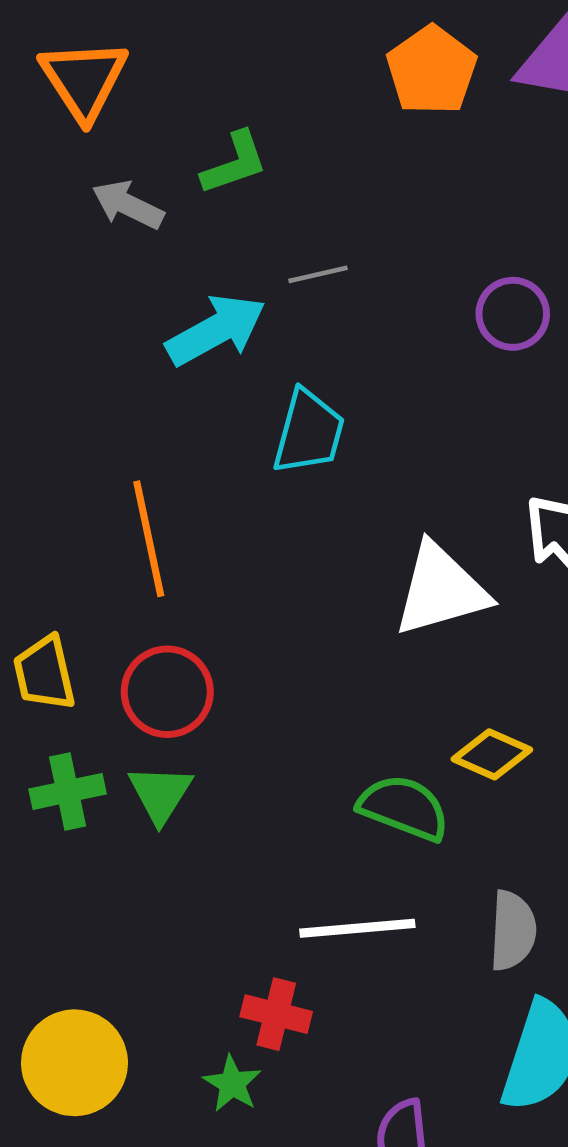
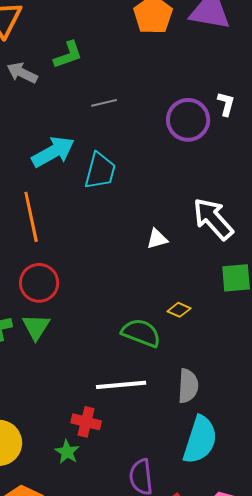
purple circle: (513, 314) -> (188, 120), size x1.4
cyan arrow: (216, 330) -> (53, 152), moved
white triangle: (441, 590) -> (157, 239), size x0.5
yellow diamond: (492, 754) -> (179, 310), size x0.7

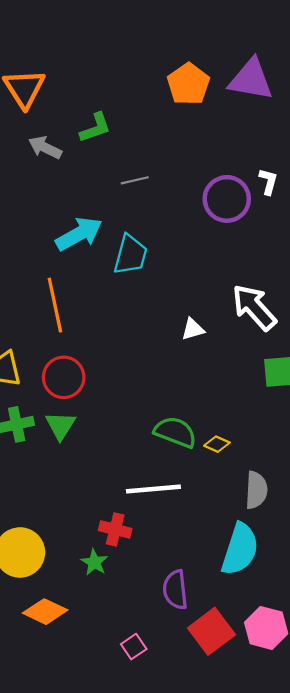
yellow diamond: (179, 310) -> (217, 444), moved
gray semicircle: (188, 386) -> (256, 490), moved

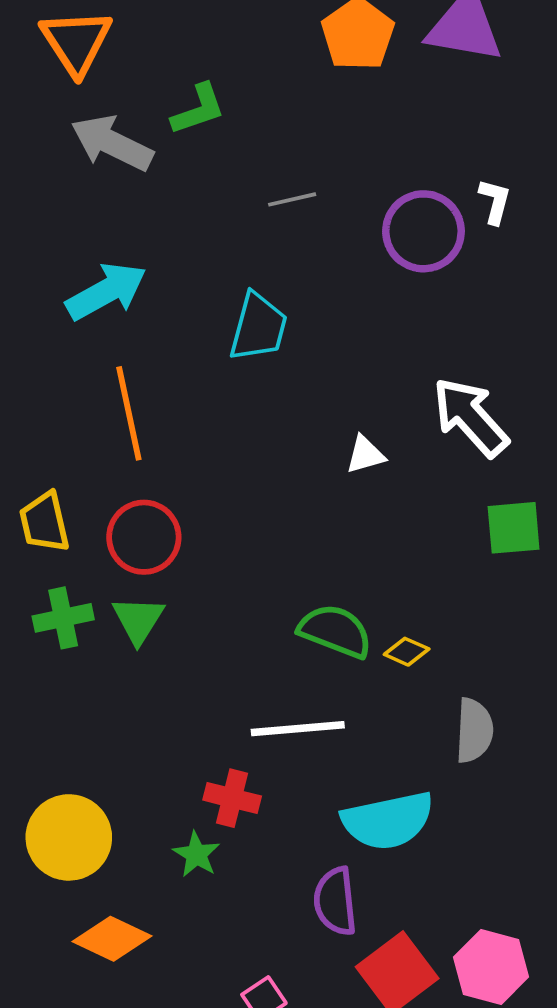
gray arrow: (45, 147) -> (112, 143), size x1.4
gray line: (135, 180) -> (292, 199), moved
cyan arrow: (79, 234) -> (106, 291), moved
cyan semicircle: (240, 549) -> (388, 821), moved, turned 60

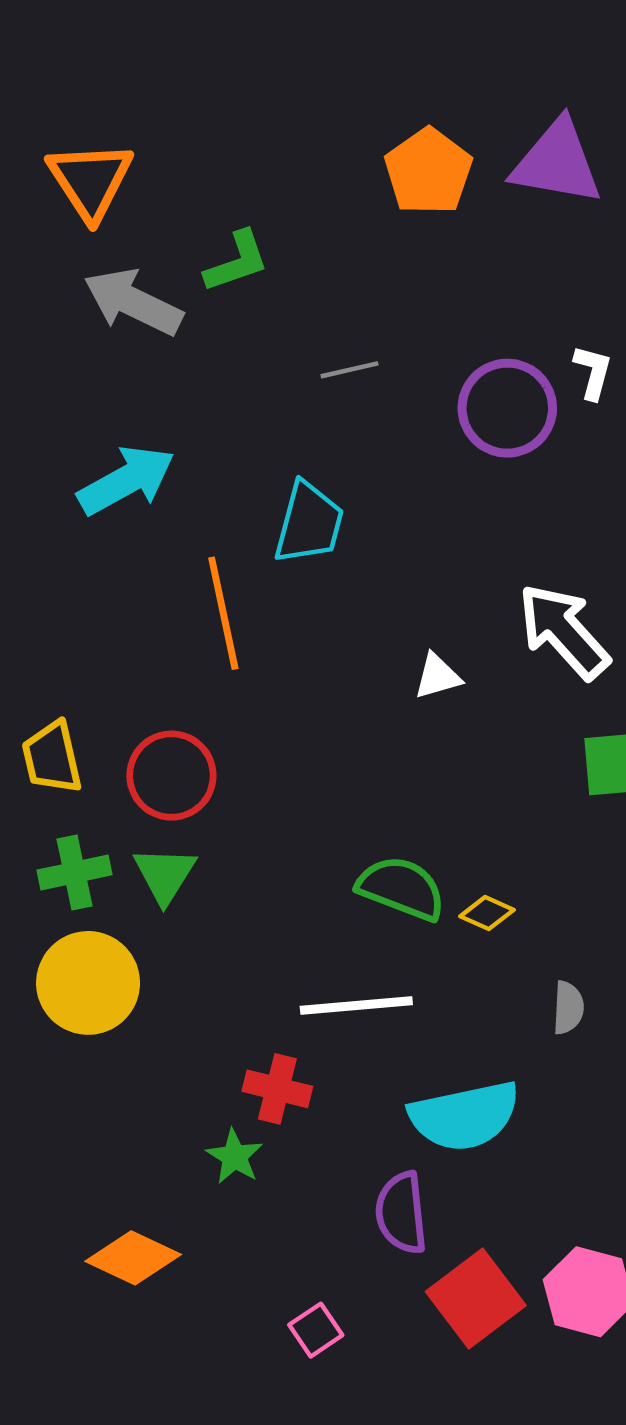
orange line: (129, 413) -> (223, 613), moved
gray semicircle: (474, 731) -> (568, 1008), size x0.7
yellow circle: (69, 837) -> (88, 983), moved

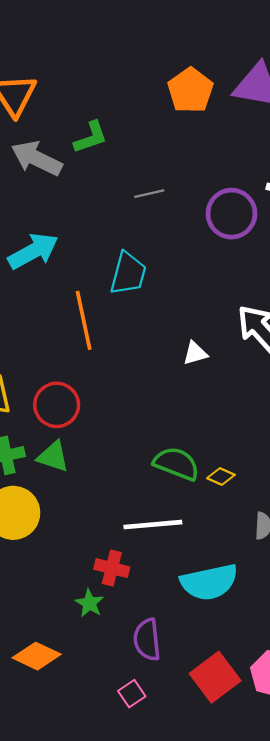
green triangle: (165, 875) -> (53, 457), turned -44
purple semicircle: (401, 1213) -> (147, 640), moved

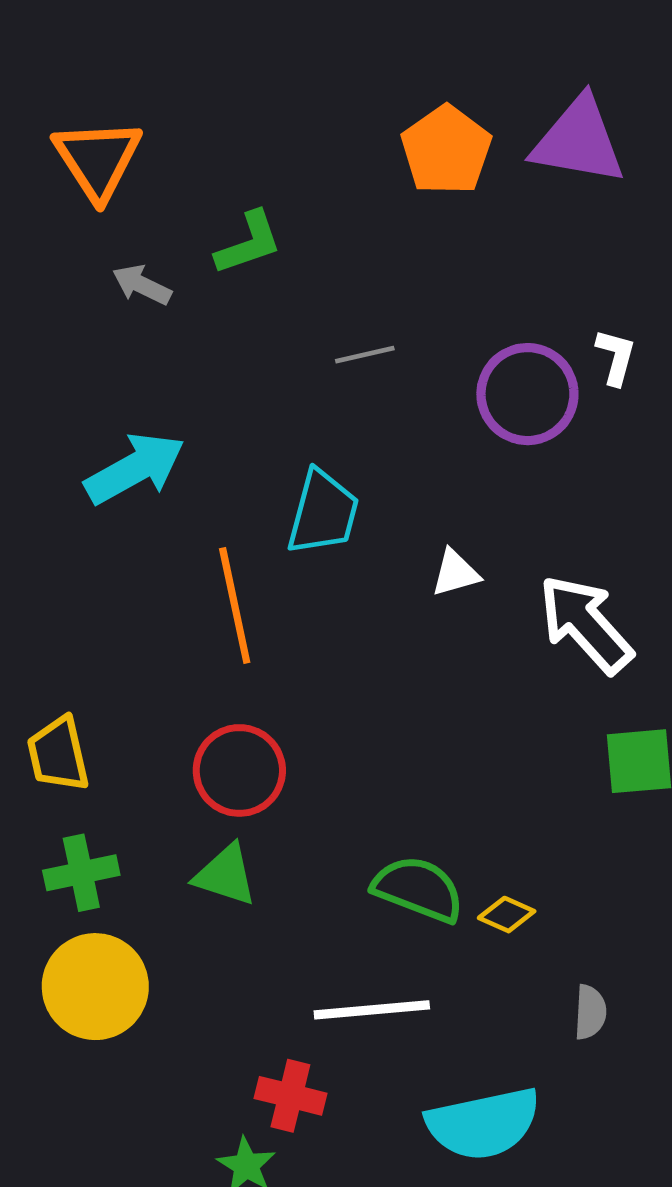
gray arrow: (37, 158) -> (142, 285), size x0.6
white triangle: (195, 353) -> (455, 573), moved
red circle: (57, 405) -> (239, 770), moved
green triangle: (53, 457) -> (225, 875), moved

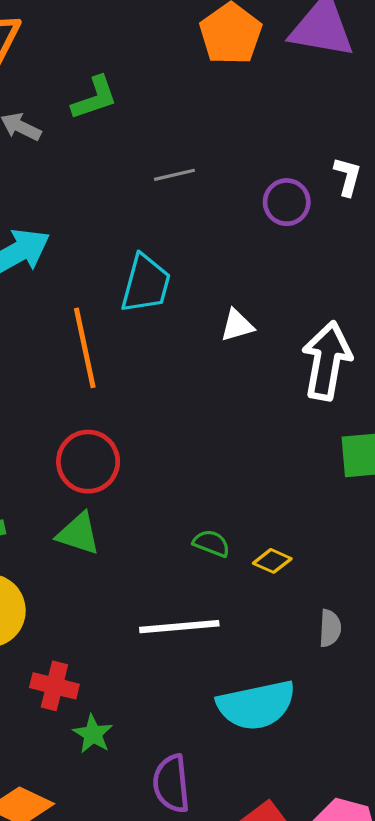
purple circle: (527, 394) -> (287, 202), size x0.7
white arrow: (586, 624) -> (327, 361), turned 52
green semicircle: (418, 889) -> (211, 543), size x0.6
red cross: (290, 1096) -> (54, 686), moved

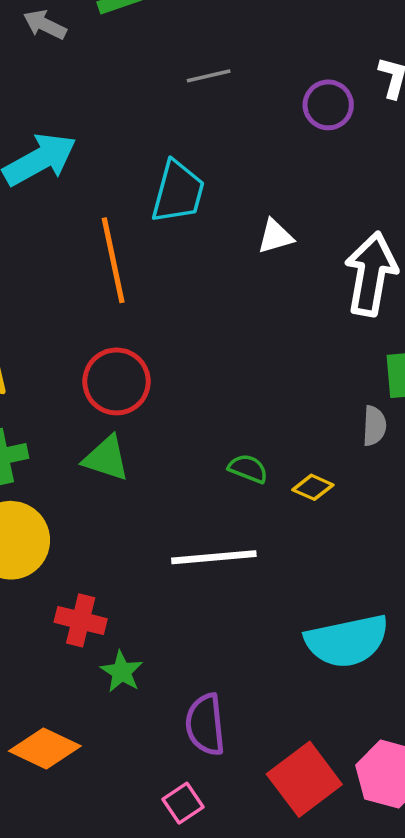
gray semicircle: (330, 628) -> (374, 426), moved
cyan semicircle: (256, 705) -> (347, 641), moved

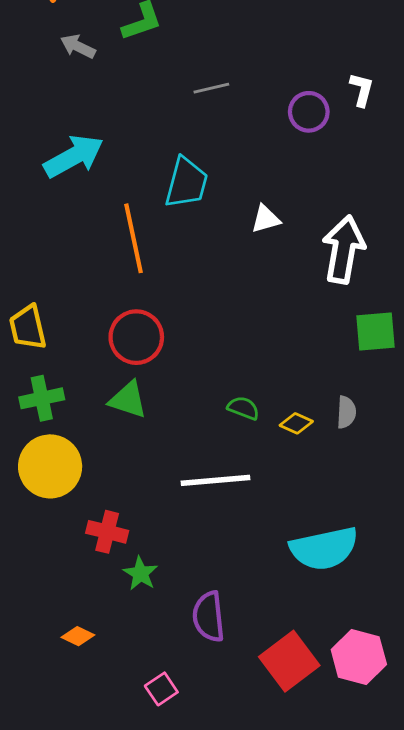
gray semicircle: (374, 426) -> (346, 412), moved
orange diamond: (45, 749) -> (78, 636), size x0.6
pink square: (183, 803) -> (161, 689), moved

